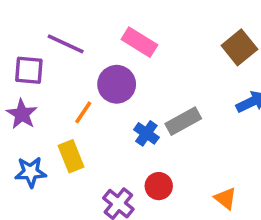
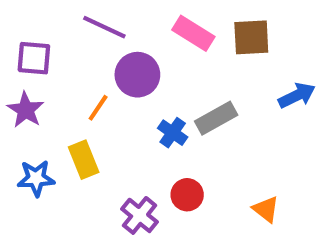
pink rectangle: (139, 42) -> (193, 33), moved
purple line: (66, 44) -> (104, 27), moved
brown square: (239, 47) -> (251, 37), moved, turned 36

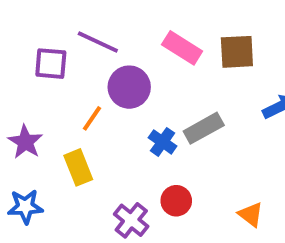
purple square: (34, 58) -> (51, 64), moved
purple star: (26, 110) -> (25, 142), moved
blue star: (36, 178) -> (25, 207), moved

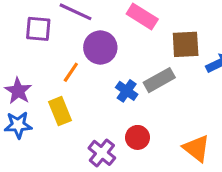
brown square: (237, 52) -> (186, 44), moved
blue star: (25, 207) -> (18, 125), moved
orange triangle: (251, 214) -> (196, 148), size x1.4

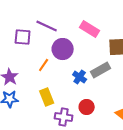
yellow rectangle: (60, 111) -> (47, 97), moved
purple cross: (102, 153) -> (64, 117), turned -30

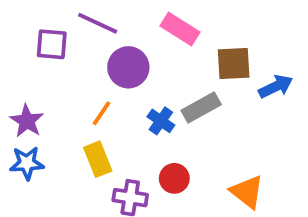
orange line: (44, 65) -> (102, 113), moved

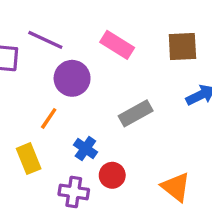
brown square: (234, 63) -> (182, 47), moved
blue cross: (161, 121) -> (85, 149), moved
yellow rectangle: (98, 159) -> (29, 159), moved

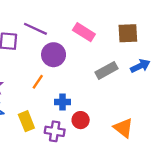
gray rectangle: (136, 113) -> (106, 70), moved
blue cross: (85, 149) -> (63, 102), turned -35
yellow rectangle: (29, 159) -> (26, 121), moved

